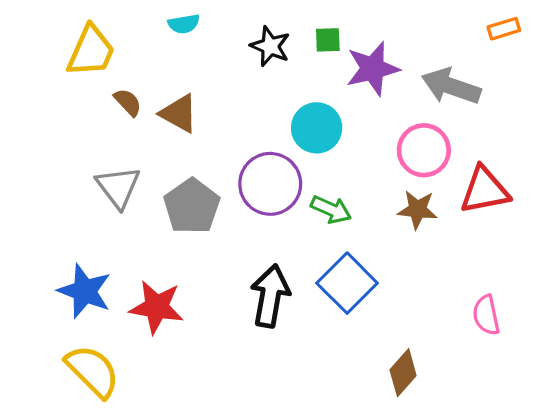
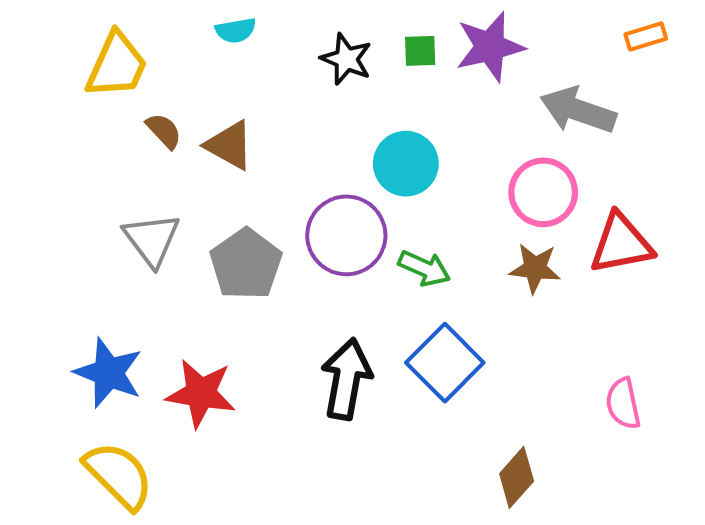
purple star: (373, 69) -> (490, 47), moved

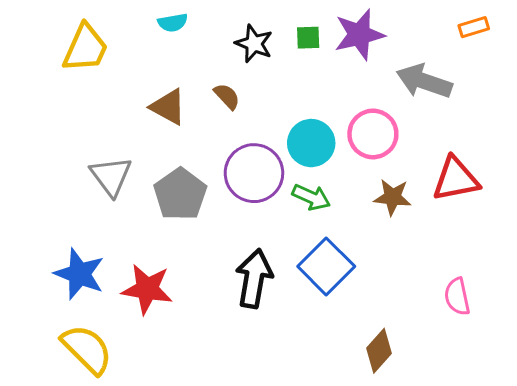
brown semicircle: (164, 131) -> (227, 96), moved
cyan circle: (406, 164) -> (311, 143), moved
pink circle: (543, 192) -> (373, 134), moved

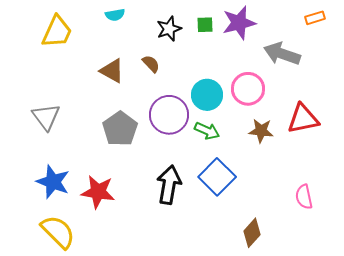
black star: (254, 44) -> (169, 29), turned 30
gray triangle: (111, 176) -> (46, 117), moved

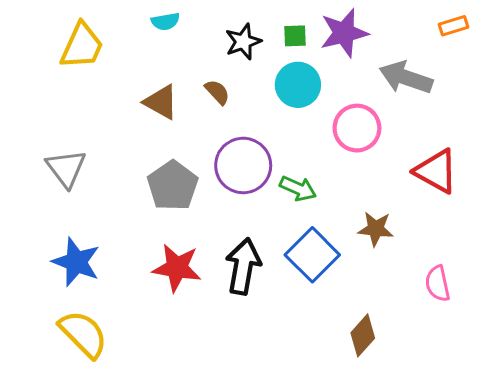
cyan circle: (207, 95) -> (298, 85), moved
red triangle: (303, 119) -> (436, 171), turned 40
brown star: (261, 131) -> (376, 229), moved
red star: (98, 192) -> (177, 268), moved

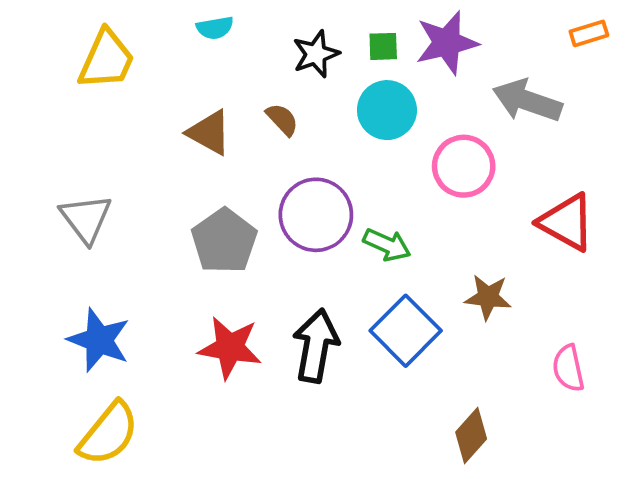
yellow semicircle: (83, 334) -> (108, 434), turned 84

